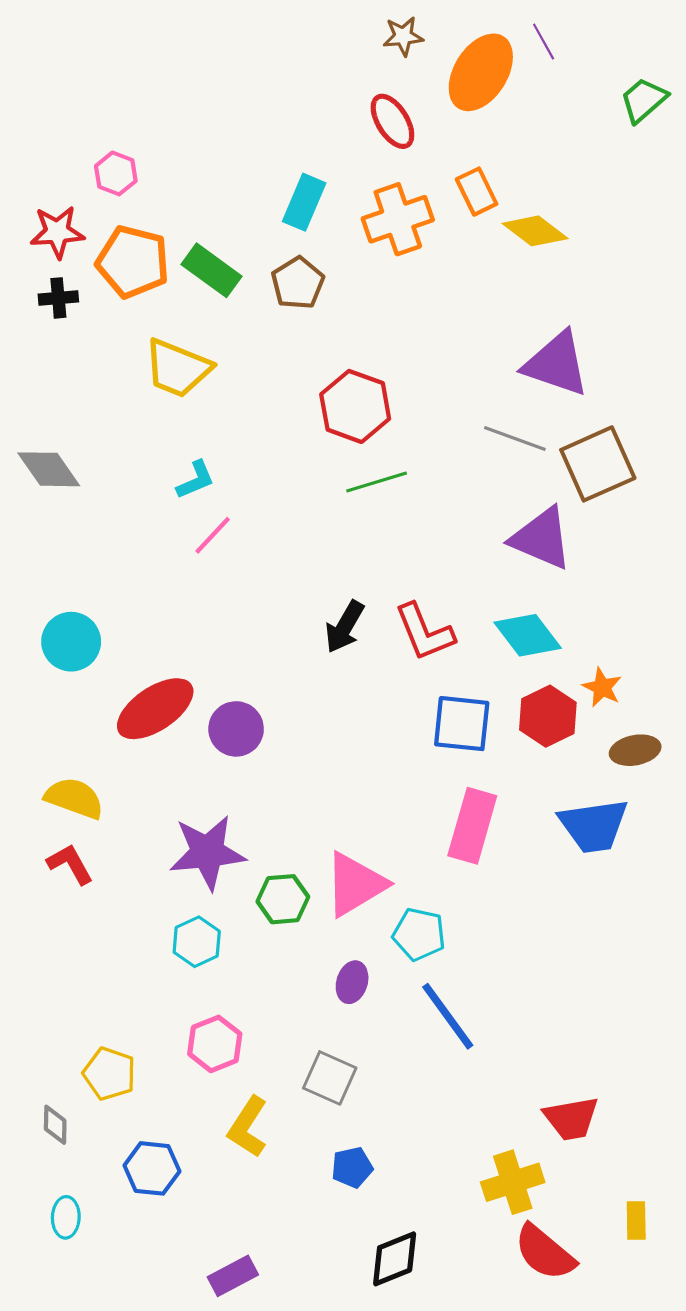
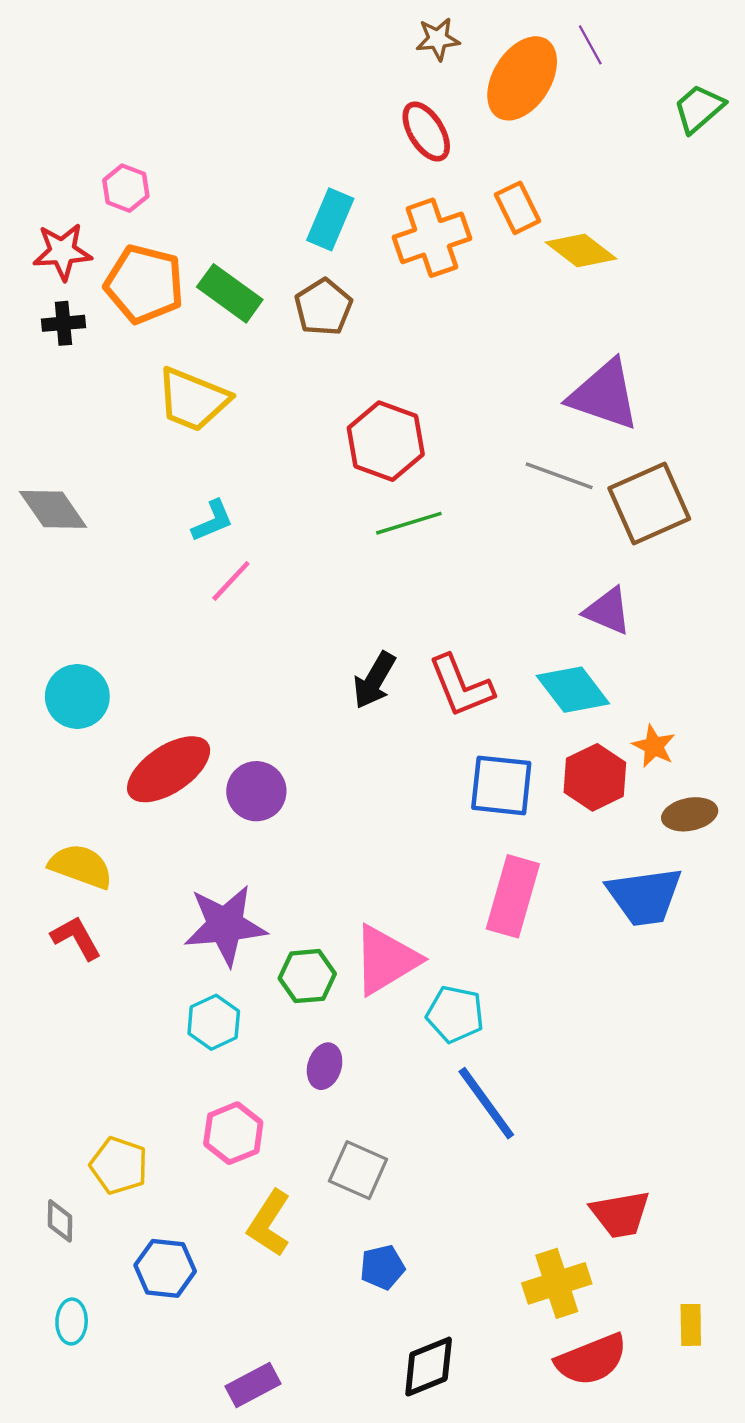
purple triangle: (541, 538) -> (608, 611), moved, size x0.7
purple ellipse: (352, 982) -> (325, 1066), moved
red semicircle: (545, 1252) -> (591, 1360), turned -62

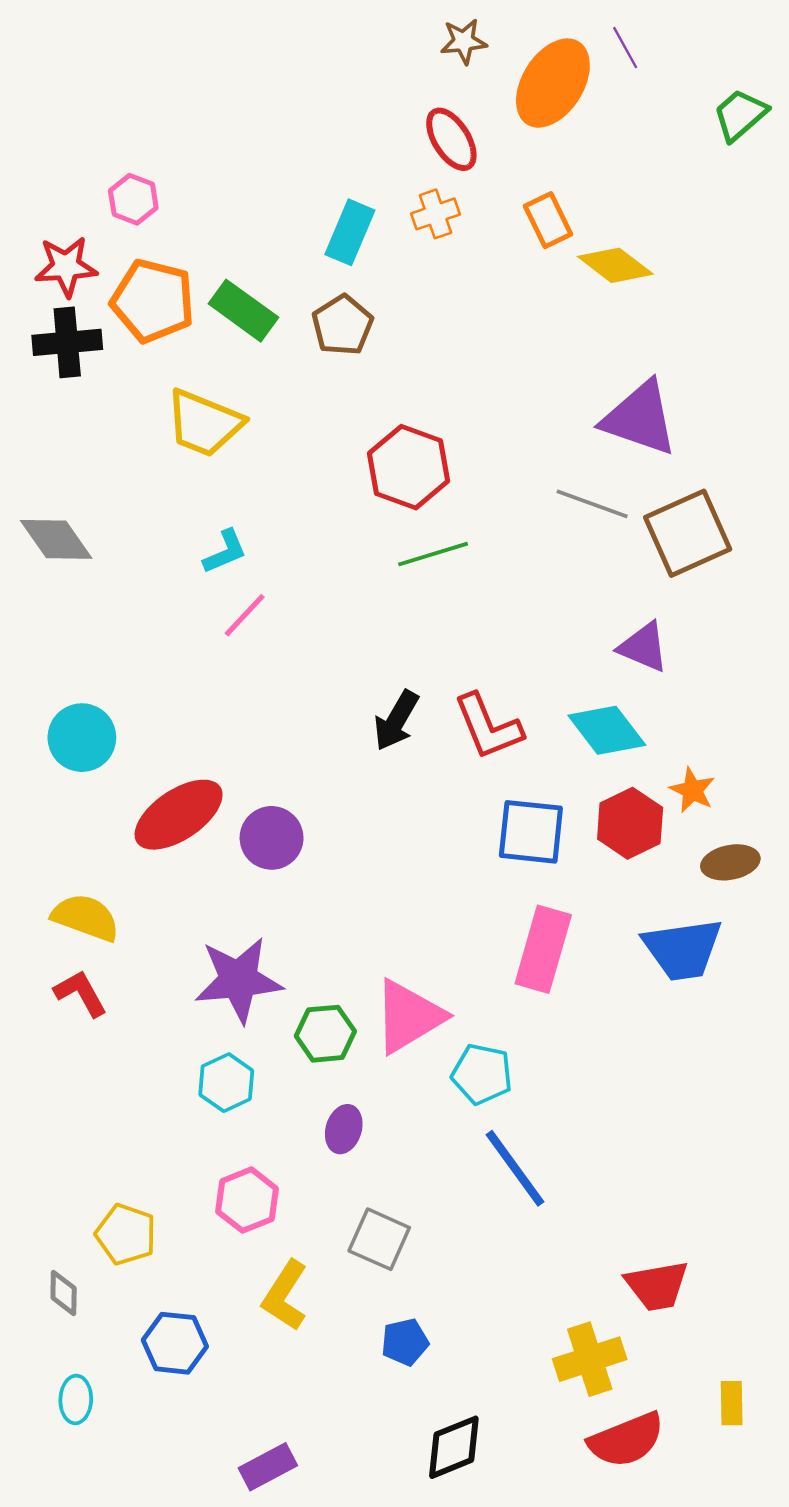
orange cross: (432, 238) -> (435, 214), moved, size x0.6
black cross: (63, 323) -> (67, 342), size x1.5

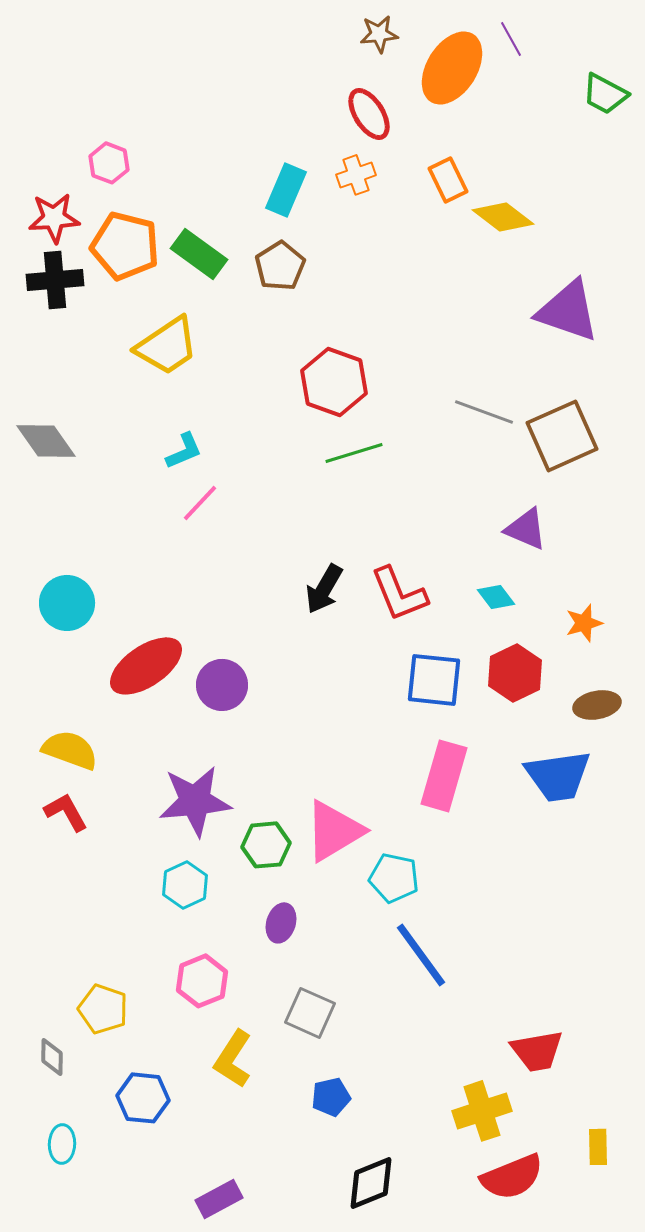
green trapezoid: (740, 115) -> (605, 94), turned -111
purple triangle: (640, 418) -> (568, 311), moved
yellow trapezoid: (204, 423) -> (167, 346), turned -56
cyan diamond: (607, 730) -> (496, 597), size x0.6
orange star: (692, 790) -> (584, 623), moved, turned 30

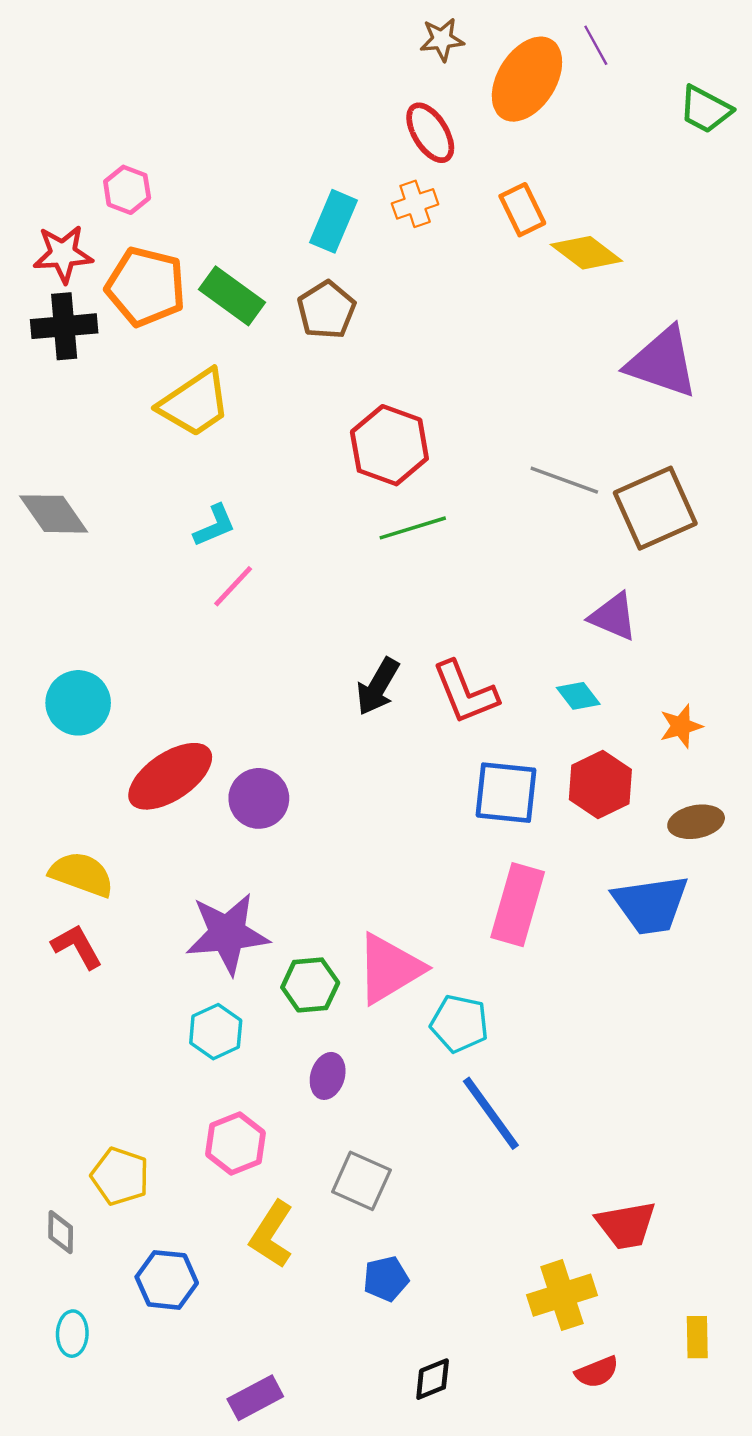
red semicircle: (512, 1177) -> (597, 1372), size x0.6
black diamond: (371, 1183) -> (433, 1379), size x0.7

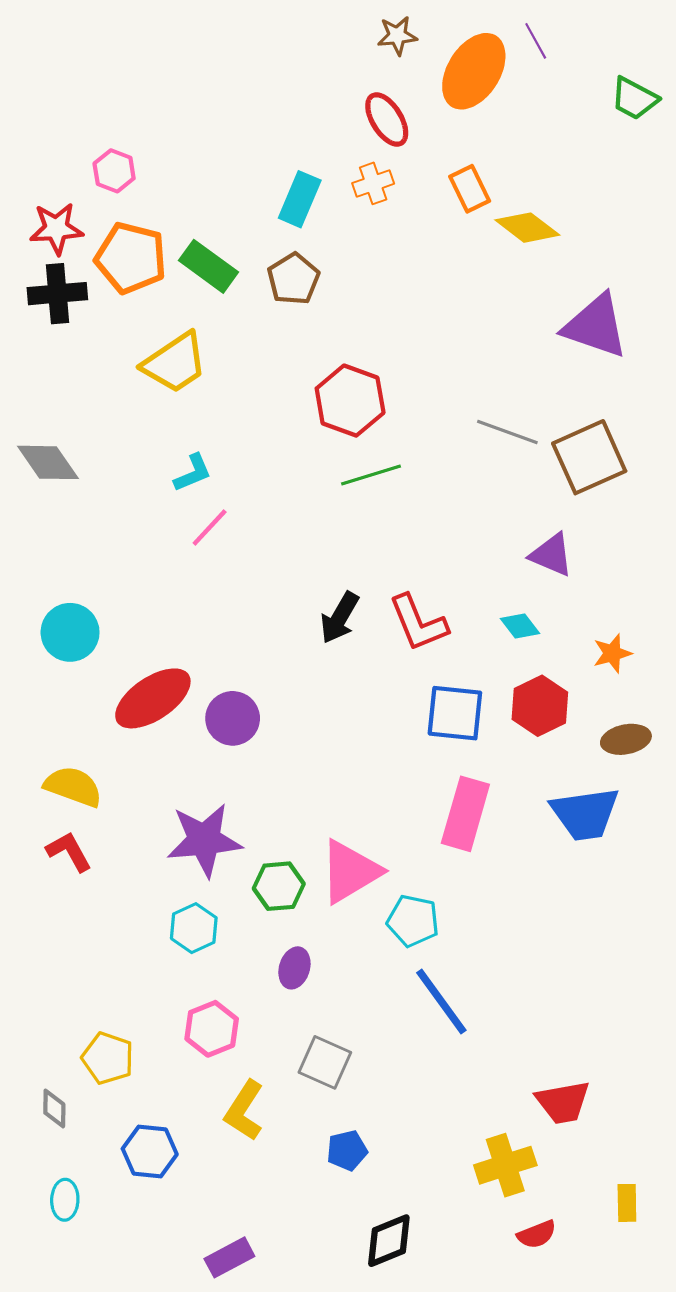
black diamond: (433, 1379) -> (389, 1241), size x1.4

